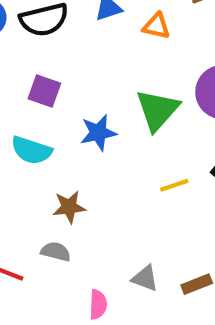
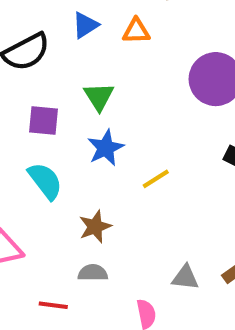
green triangle: (158, 110) -> (99, 97), moved, size x0.7
cyan semicircle: (31, 150) -> (45, 181), turned -132
yellow line: (174, 185) -> (156, 179), moved

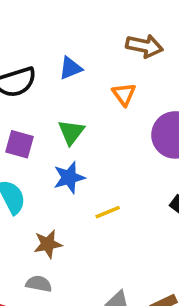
orange triangle: (136, 31) -> (124, 94), moved, turned 45

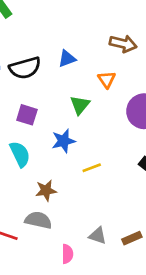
green triangle: (71, 132) -> (80, 105), moved
gray semicircle: (39, 284) -> (38, 220), size x1.4

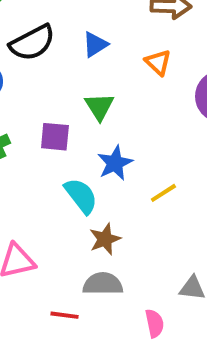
black semicircle: (25, 68) -> (32, 43), moved
green triangle: (80, 105) -> (99, 107), moved
cyan semicircle: (20, 154) -> (81, 196), moved

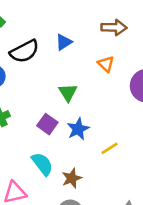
blue triangle: (95, 44) -> (64, 42), moved
purple square: (55, 137) -> (47, 124), moved, turned 30
cyan semicircle: (81, 196) -> (42, 164), moved

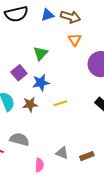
brown arrow: (114, 27) -> (70, 17), moved
brown star: (72, 178) -> (30, 104), moved

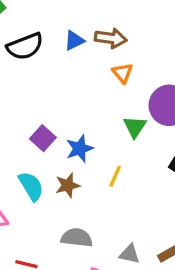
green triangle: (41, 53) -> (135, 127), moved
yellow line: (60, 103) -> (115, 176), turned -40
gray semicircle: (19, 139) -> (77, 238), moved

